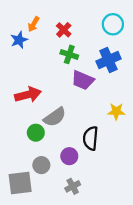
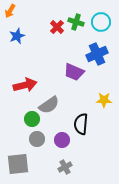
orange arrow: (34, 24) -> (10, 11), moved
green cross: (69, 54) -> (76, 22), moved
gray circle: (41, 165) -> (37, 139), moved

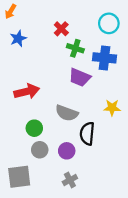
green cross: (76, 22) -> (75, 48), moved
blue cross: (97, 54) -> (105, 58), turned 30
gray semicircle: (49, 105) -> (67, 113), moved, turned 55

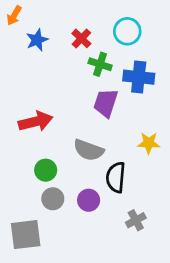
cyan circle: (109, 23) -> (127, 31), moved
blue star: (18, 39) -> (37, 40), moved
purple trapezoid: (80, 77) -> (106, 103), turned 85
gray cross: (70, 180) -> (136, 220), moved

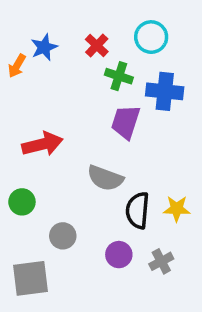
orange arrow: (14, 16) -> (17, 66), moved
yellow star: (149, 143) -> (177, 209), moved
green circle: (46, 170) -> (22, 202), moved
purple circle: (89, 200) -> (119, 255), moved

